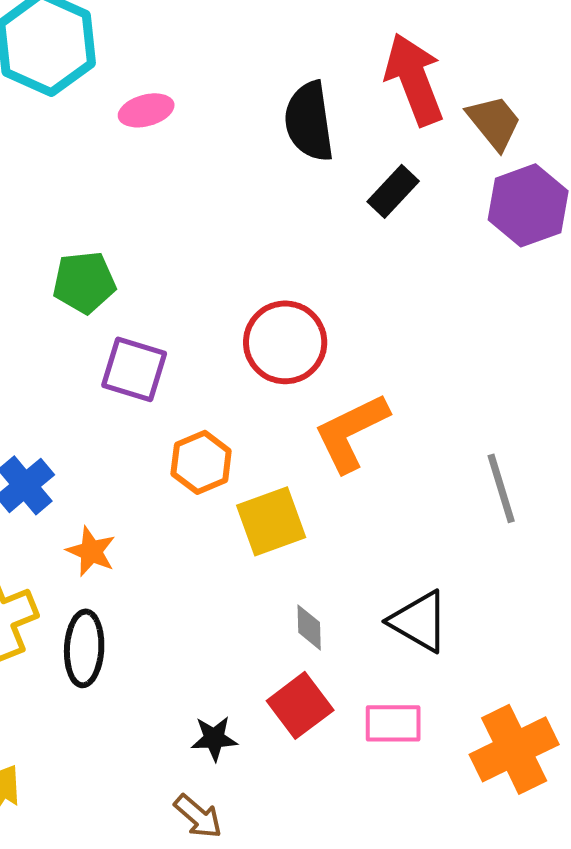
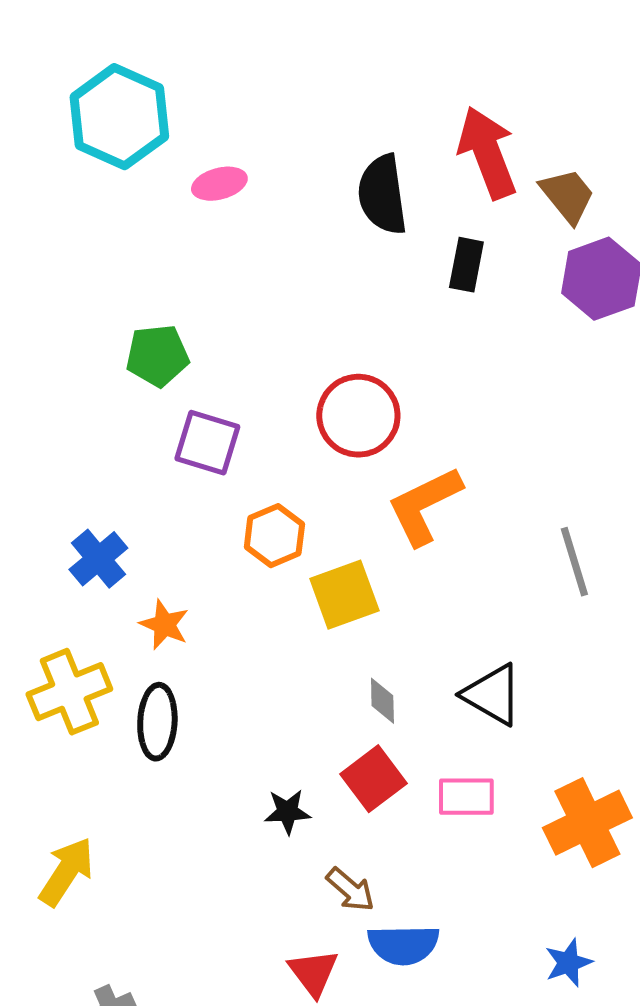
black rectangle: (393, 191) -> (466, 265), turned -32
brown arrow: (198, 816) -> (350, 890), moved

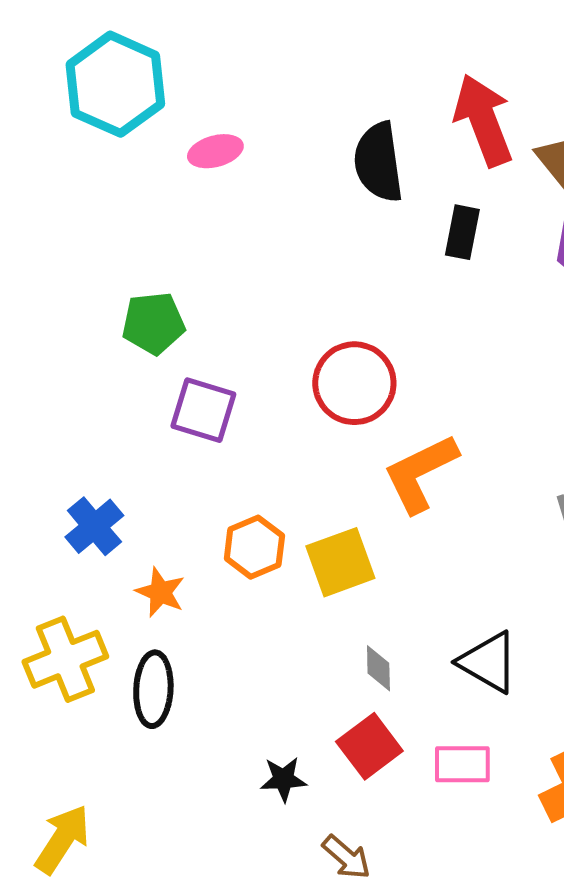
orange hexagon: (274, 536) -> (254, 547), moved

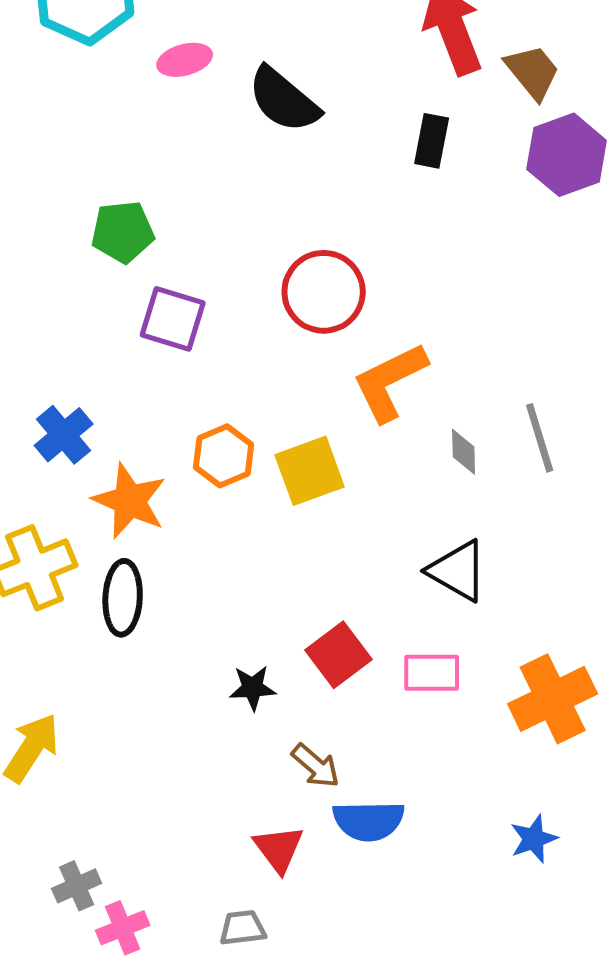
black semicircle: (378, 162) -> (284, 100), moved, turned -42
orange star: (160, 592) -> (130, 501), size x1.5
gray diamond: (378, 668) -> (464, 452), moved

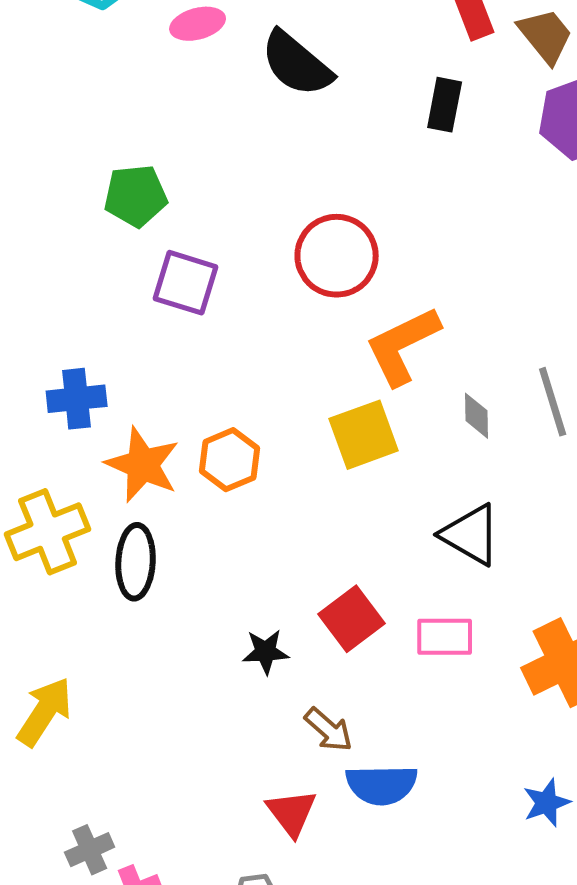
blue cross: (64, 435) -> (77, 399), turned 34
orange hexagon: (224, 456) -> (230, 460), moved
yellow square: (310, 471) -> (364, 435), moved

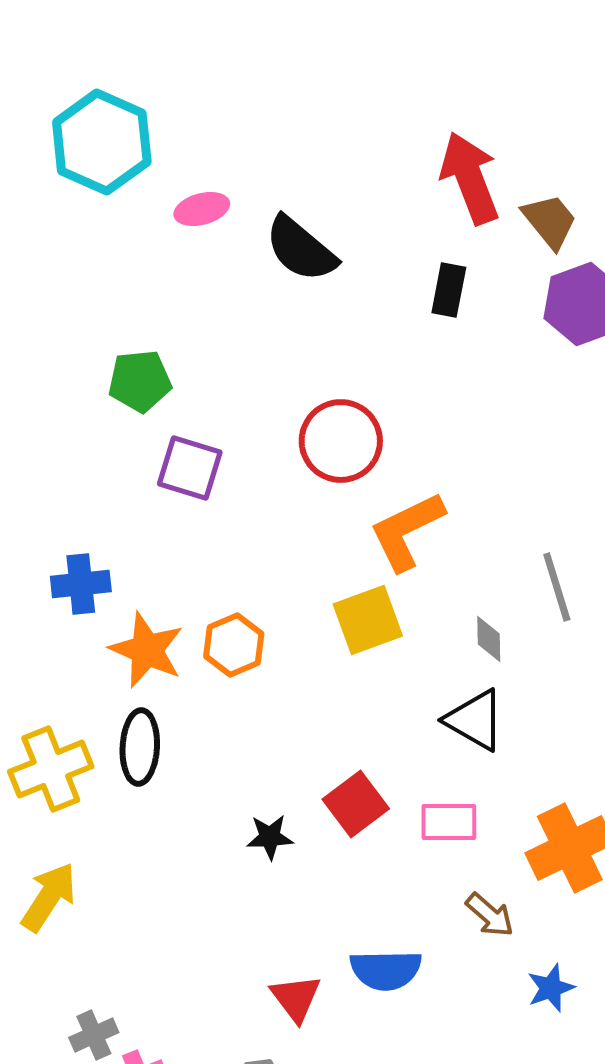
gray diamond: (477, 416) -> (489, 639), moved
yellow cross: (48, 532) -> (51, 769), moved
brown arrow: (329, 730) -> (490, 915), moved

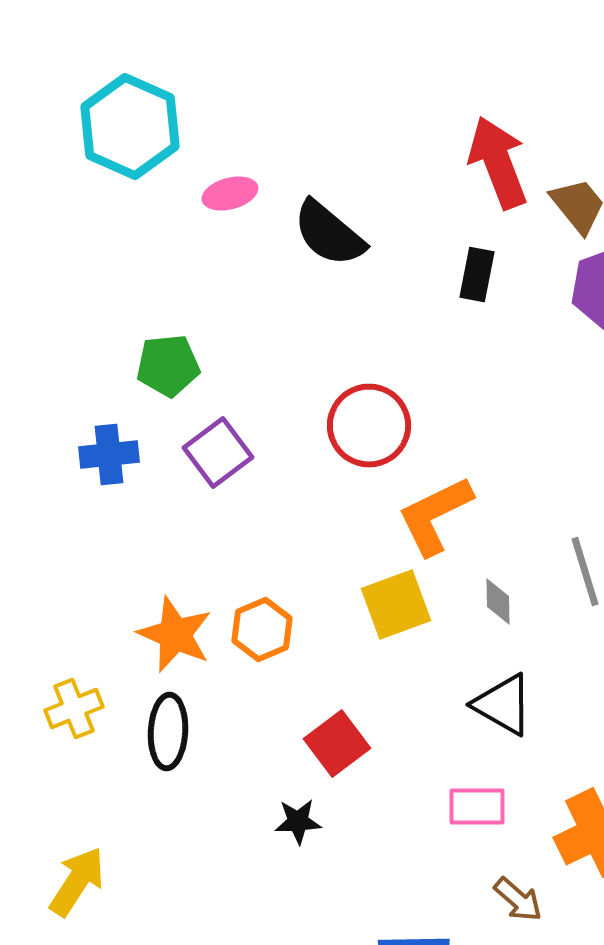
purple square: (190, 468) -> (218, 452), turned 36
blue cross: (81, 584) -> (109, 454), moved
gray diamond: (489, 639) -> (498, 602), moved
yellow cross: (51, 769) -> (74, 708), moved, size x0.7
red square: (356, 804) -> (337, 744), moved

